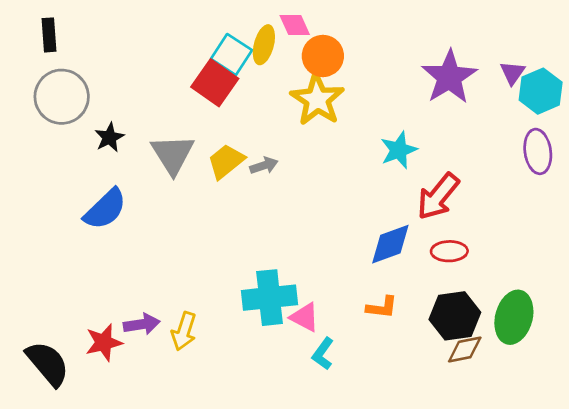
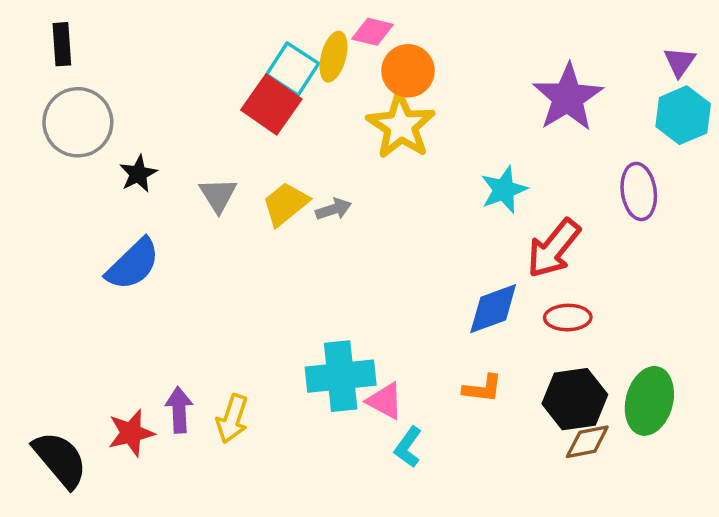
pink diamond: (295, 25) -> (373, 32), turned -52
purple triangle: (512, 73) -> (680, 62), moved
purple ellipse: (538, 151) -> (639, 191), moved
gray triangle: (173, 154) -> (218, 195), size x0.7
purple arrow: (142, 324) -> (179, 410), turned -84

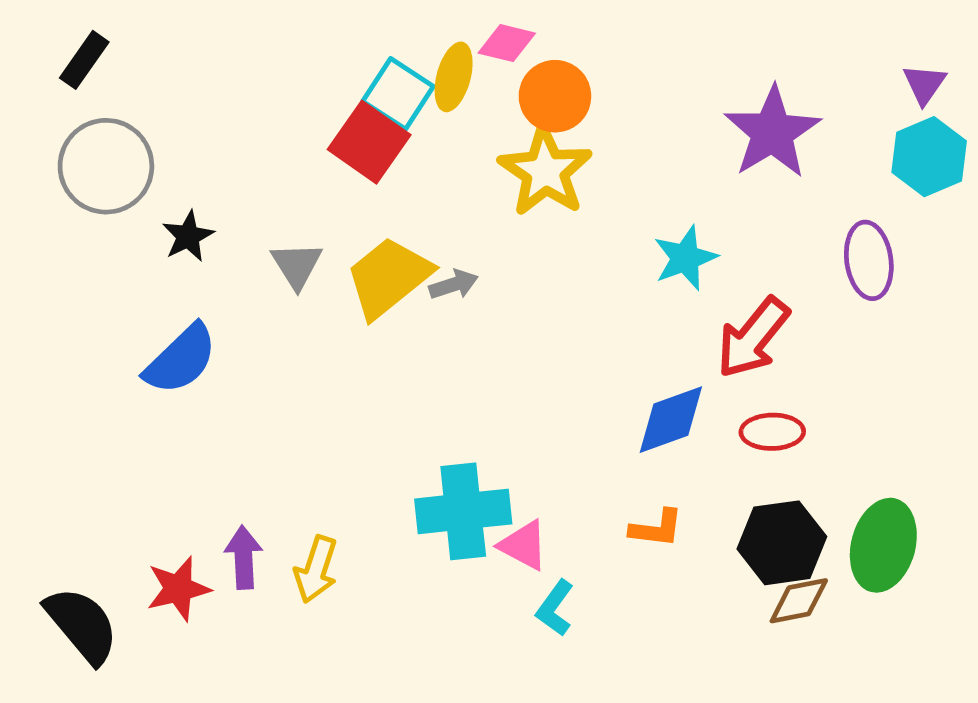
black rectangle: (62, 44) -> (84, 60), turned 39
yellow trapezoid: (286, 204) -> (388, 277), size x1.4

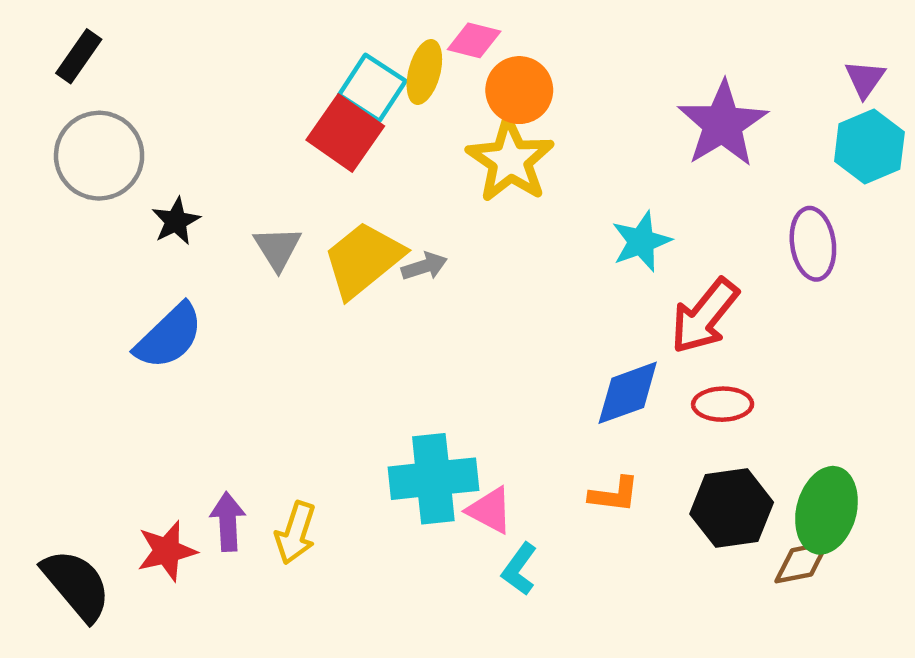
brown diamond: (799, 601) -> (802, 562), moved

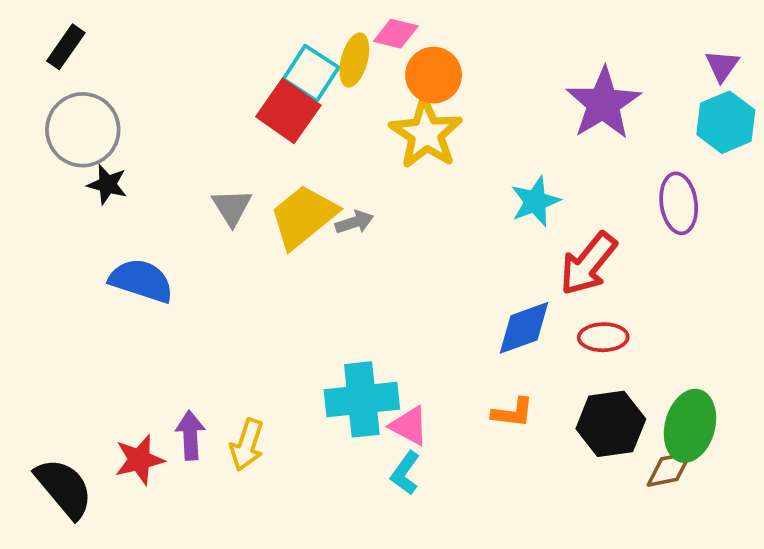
black star: (176, 221) -> (107, 184), moved, turned -30
blue semicircle: (169, 336) -> (141, 281), turned -118
cyan L-shape: (519, 569) -> (405, 473), moved

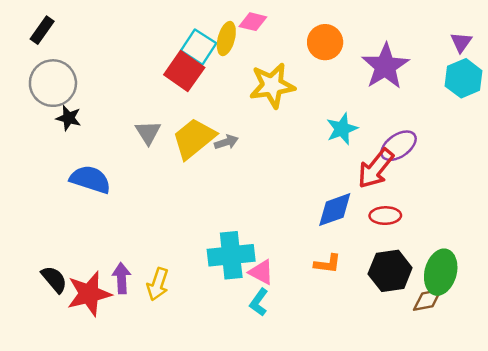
orange circle: (434, 75) -> (325, 42), moved
yellow star: (426, 134) -> (272, 85), turned 30
purple ellipse: (679, 203) -> (399, 146), moved, turned 63
red star: (139, 460) -> (89, 294), size x1.4
black semicircle: (64, 488) -> (54, 279), moved, size x0.7

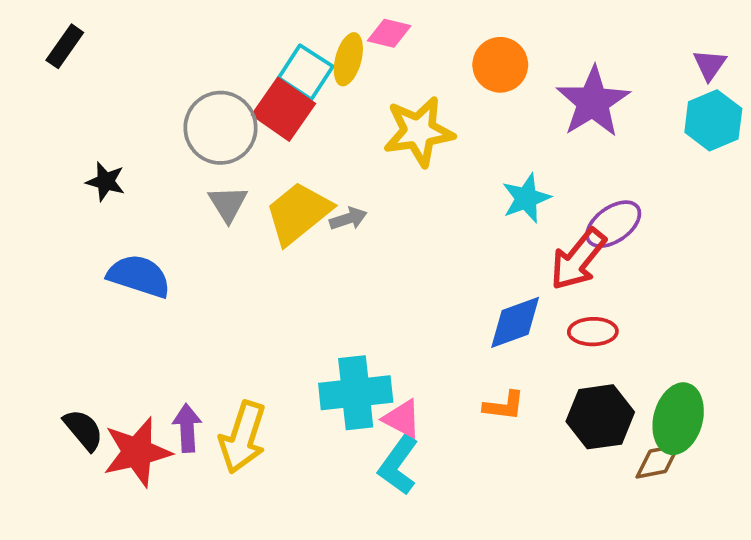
gray circle: (53, 83) -> (220, 128), moved
yellow arrow: (158, 284) -> (243, 437), size x1.4
cyan L-shape: (259, 302) -> (398, 465), size x1.4

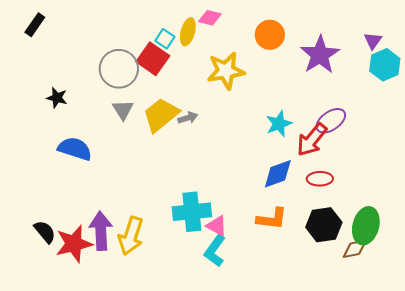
purple triangle: (710, 65) -> (373, 41), moved
cyan square: (306, 72) -> (165, 39), size x0.7
cyan star: (526, 198) -> (279, 124), moved
orange L-shape: (504, 406) -> (272, 219), size x1.4
purple arrow: (187, 428) -> (101, 231), size x1.5

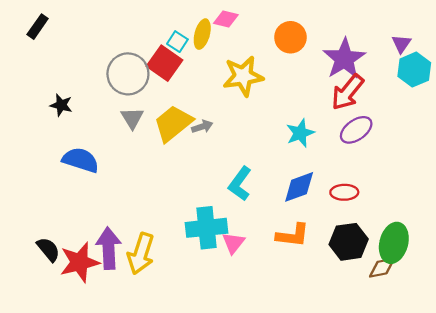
red arrow: (312, 140) -> (348, 92), moved
pink triangle: (217, 226) -> (233, 243), turned 40
cyan L-shape: (215, 251) -> (240, 184), moved

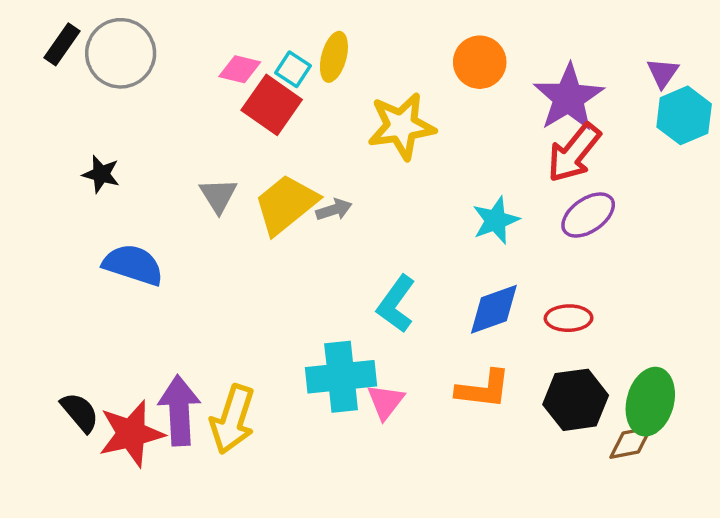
pink diamond: (226, 19) -> (240, 69), moved
gray circle: (128, 74) -> (121, 53), moved

